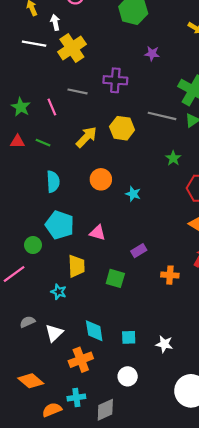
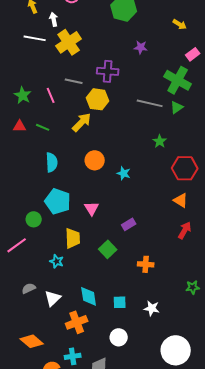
yellow hexagon: (122, 128) -> (98, 99), moved
pink triangle: (98, 233) -> (92, 208), turned 42
orange cross: (170, 275) -> (146, 264), moved
green square: (115, 278) -> (108, 249), turned 30

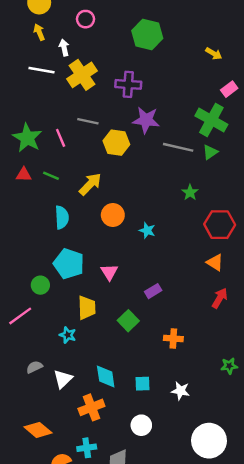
purple star: (141, 47) -> (146, 120), moved, size x1.6
purple cross: (108, 71) -> (128, 84), moved
green star: (23, 95) -> (27, 138), size x1.4
yellow arrow: (82, 122) -> (90, 184), moved

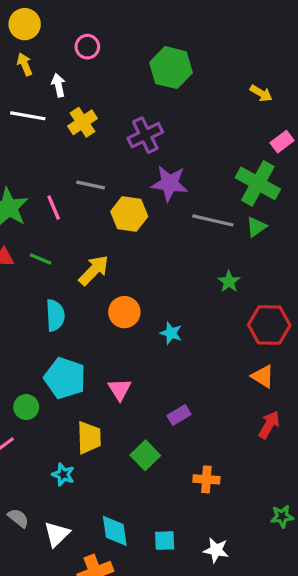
yellow cross: (82, 75) -> (83, 122), size x0.7
purple cross: (128, 84) -> (145, 135), turned -30
gray semicircle: (34, 367) -> (18, 518), turned 63

